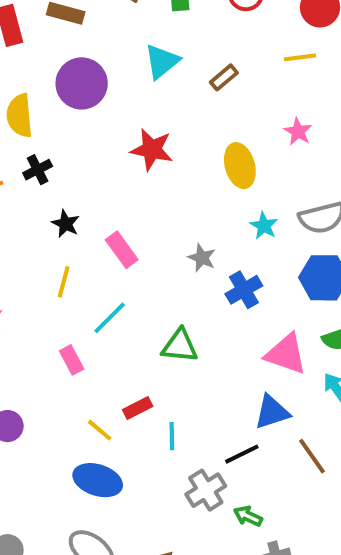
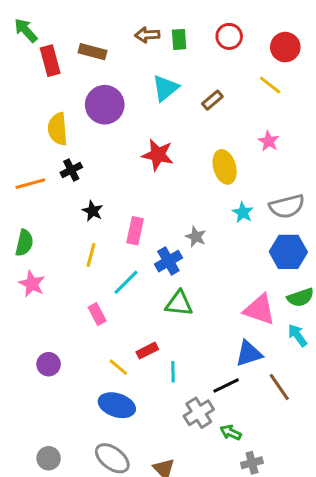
yellow line: (300, 57) -> (270, 85), turned 45
pink rectangle: (122, 250) -> (135, 231), turned 48
blue cross: (244, 290) -> (168, 261), moved

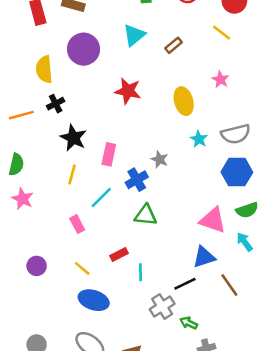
black star: (93, 211) -> (73, 138), size x1.5
yellow line: (118, 367) -> (82, 268), moved

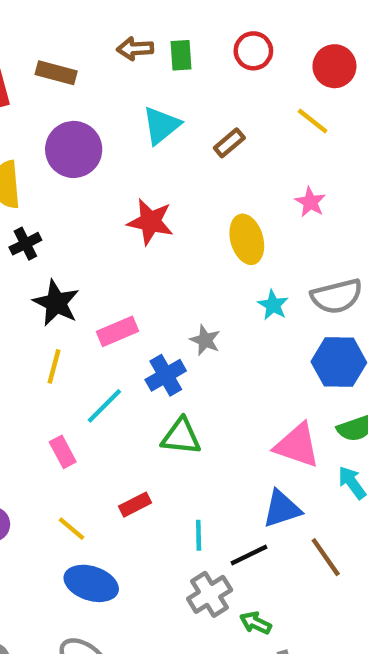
pink rectangle: (109, 154) -> (117, 331), turned 55
cyan line: (141, 272) -> (199, 535), moved

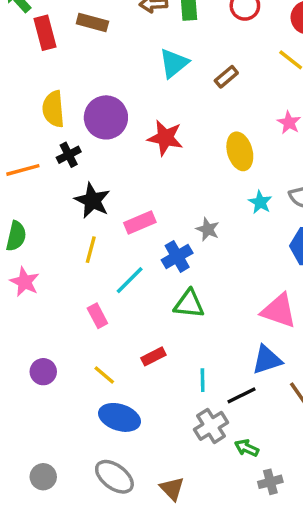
purple circle: (74, 149) -> (106, 117), moved

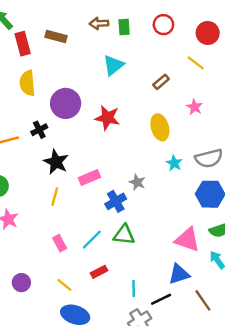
brown rectangle: (226, 77) -> (161, 82), moved
yellow semicircle: (53, 109) -> (27, 83), moved
cyan line: (130, 280) -> (92, 240), moved

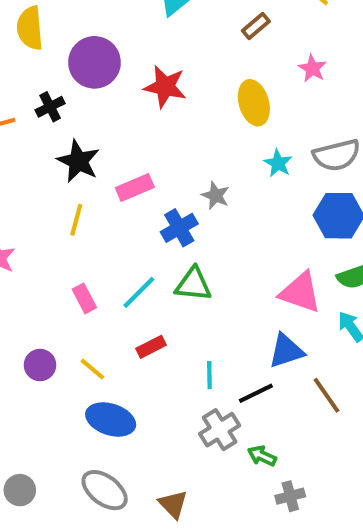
purple circle: (21, 283) -> (40, 365), moved

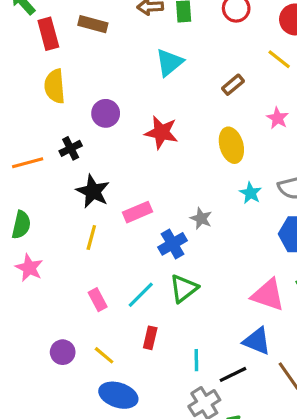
purple circle: (94, 62) -> (106, 113), size x0.7
green triangle: (193, 284) -> (184, 288), turned -44
red rectangle: (151, 347) -> (150, 338), turned -50
blue triangle: (286, 351) -> (257, 341), turned 40

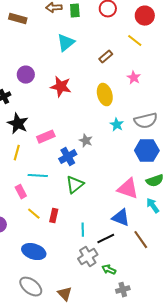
cyan line: (141, 295) -> (38, 176), moved, turned 48
yellow line: (104, 355) -> (34, 214), moved

